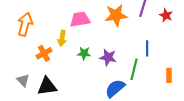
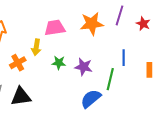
orange rectangle: (169, 75) -> (149, 70), moved

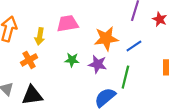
orange star: (92, 24) -> (106, 39), moved
yellow arrow: (36, 47) -> (40, 36), moved
blue line: (124, 58) -> (134, 46), moved, turned 56

